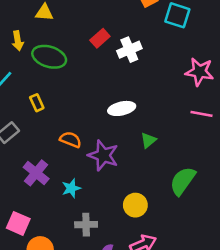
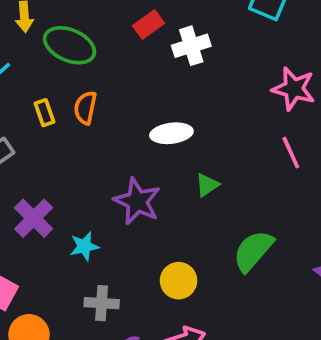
pink line: (201, 114) -> (291, 153), turned 50
orange semicircle: (71, 140) -> (85, 108), moved, turned -105

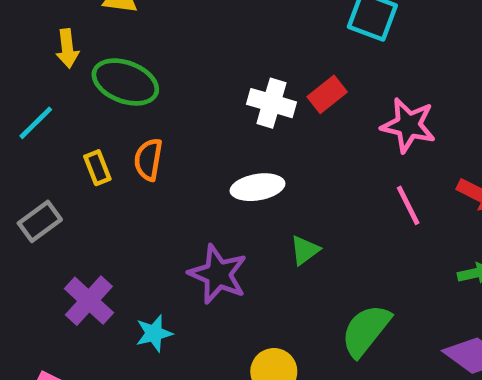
red rectangle: (149, 24) -> (327, 94), moved
white cross: (191, 46) -> (272, 103), moved, turned 36

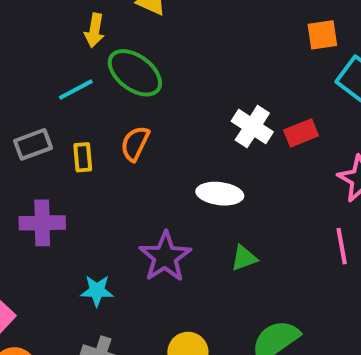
cyan line: (36, 123) -> (76, 89), moved
yellow rectangle: (97, 168) -> (83, 157), moved
gray rectangle: (40, 221) -> (33, 144), moved
purple cross: (89, 301) -> (42, 223), moved, turned 30

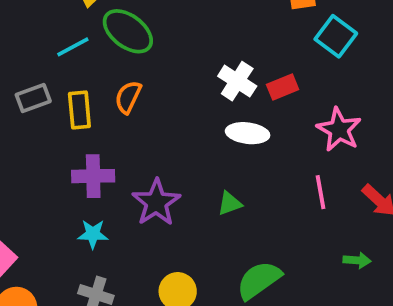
yellow rectangle: (83, 157) -> (79, 110), size x1.4
white ellipse: (220, 194) -> (248, 133), moved
purple cross: (42, 223) -> (93, 176), moved

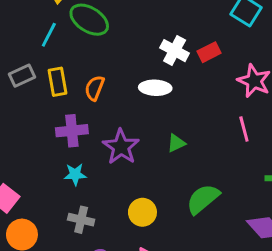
cyan line: (73, 47) -> (49, 35), turned -30
orange semicircle: (128, 97) -> (95, 88), moved
white ellipse: (248, 133) -> (155, 88), moved

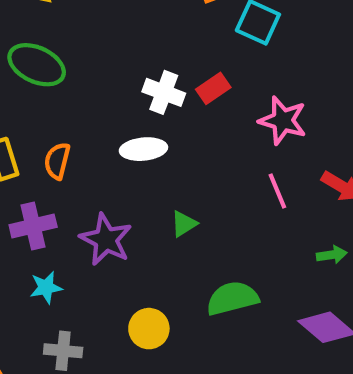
green semicircle: (203, 199) -> (232, 298), turned 33

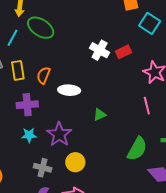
white ellipse: (143, 149) -> (69, 90), moved
purple star: (106, 239) -> (59, 134), moved
green semicircle: (232, 298) -> (137, 149), moved, turned 125
gray cross: (63, 351) -> (43, 168), moved

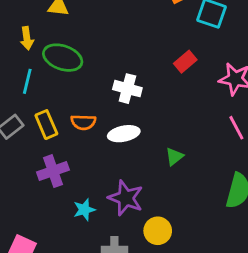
white cross: (100, 50) -> (127, 89), moved
orange semicircle: (44, 75) -> (83, 122), turned -96
purple cross: (27, 105) -> (53, 171), moved

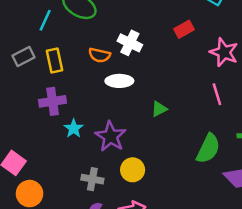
orange semicircle: (83, 122) -> (99, 55), moved
cyan star: (84, 210) -> (74, 129), moved, turned -30

